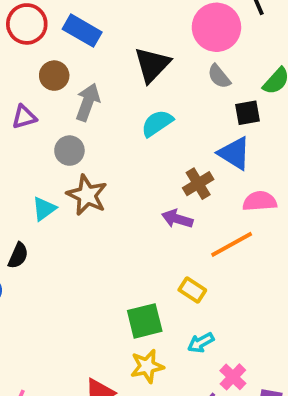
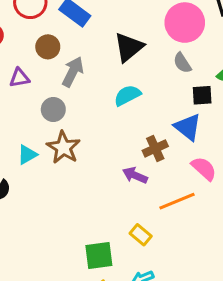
pink semicircle: (260, 201) -> (204, 169), turned 40

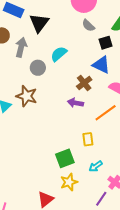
black triangle: (129, 47) -> (39, 23), moved
gray circle: (53, 110) -> (38, 68), moved
yellow rectangle: (141, 235) -> (88, 139), turned 56

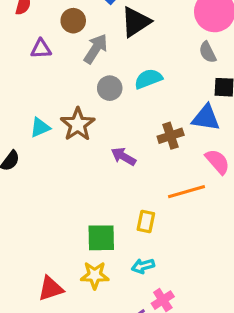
blue triangle: (101, 65) -> (206, 118), turned -36
purple arrow: (75, 103) -> (123, 156), moved

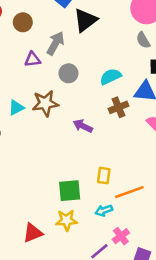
brown circle: (73, 21) -> (23, 22), moved
purple triangle: (41, 49) -> (33, 60), moved
cyan semicircle: (148, 79) -> (111, 77), moved
brown star: (78, 124) -> (45, 103), turned 30
orange line: (187, 192) -> (129, 192), moved

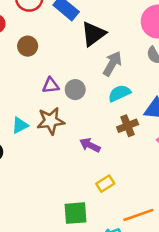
brown circle: (23, 22) -> (28, 46), moved
gray arrow: (55, 43) -> (112, 64), moved
purple triangle: (33, 60) -> (51, 85), moved
yellow rectangle: (104, 176) -> (105, 184), moved, turned 49

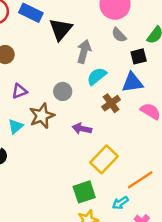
purple triangle: (51, 85) -> (19, 91), moved
gray circle: (75, 90) -> (63, 91), moved
yellow rectangle: (105, 184) -> (104, 159), size x1.6

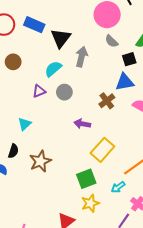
cyan semicircle: (97, 76) -> (53, 69), moved
purple triangle: (19, 91) -> (39, 91), moved
brown star: (42, 116) -> (40, 161), moved

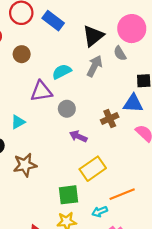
black triangle: (61, 38) -> (93, 36), moved
gray semicircle: (112, 41) -> (120, 53), moved
purple triangle: (39, 91) -> (41, 91), size x1.5
gray circle: (64, 92) -> (67, 109), moved

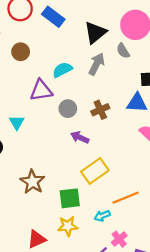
brown cross: (110, 119) -> (100, 110), moved
cyan triangle: (18, 122) -> (17, 122), turned -32
brown star: (25, 165) -> (32, 182), moved, turned -30

